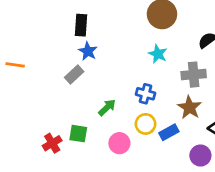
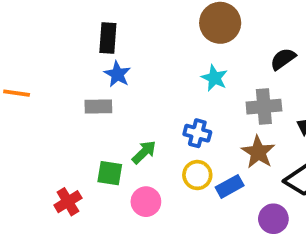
gray rectangle: (74, 75) -> (98, 107), turned 42
green square: (78, 134) -> (110, 173), moved
pink circle: (119, 143) -> (146, 202), moved

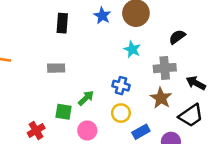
blue star: (117, 74) -> (102, 16), moved
blue rectangle: (230, 186) -> (141, 132), moved

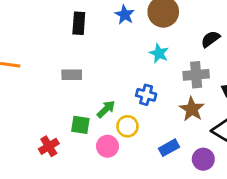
yellow circle: (121, 113) -> (127, 126), moved

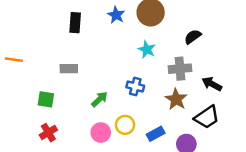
green square: (80, 125) -> (46, 99), moved
yellow circle: (127, 126) -> (125, 125), moved

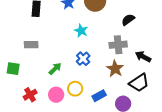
cyan star: (147, 49) -> (81, 31), moved
blue cross: (135, 87) -> (83, 59), turned 32
red cross: (48, 133) -> (30, 95), moved

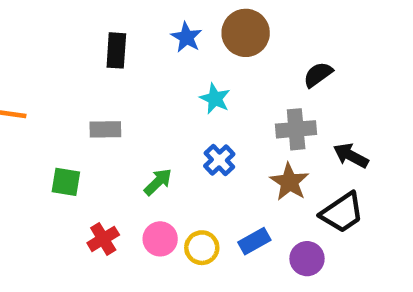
yellow circle: (75, 89) -> (202, 248), moved

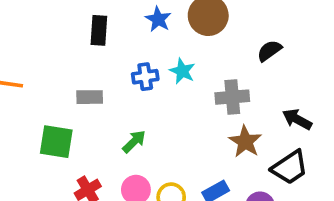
gray cross: (296, 129) -> (232, 97), moved
blue cross: (219, 160) -> (145, 77), moved, turned 35
green square: (66, 182) -> (56, 142), size x1.4

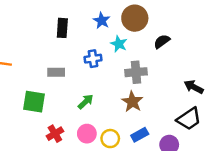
black semicircle: (269, 51) -> (162, 41), moved
cyan star: (182, 71) -> (119, 44), moved
gray cross: (232, 97) -> (136, 72), moved
brown star: (245, 142) -> (132, 102), moved

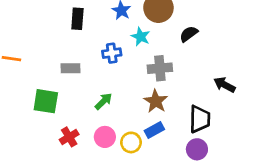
black trapezoid: (189, 119) -> (200, 119), moved, turned -55
blue rectangle: (140, 135) -> (154, 130), moved

